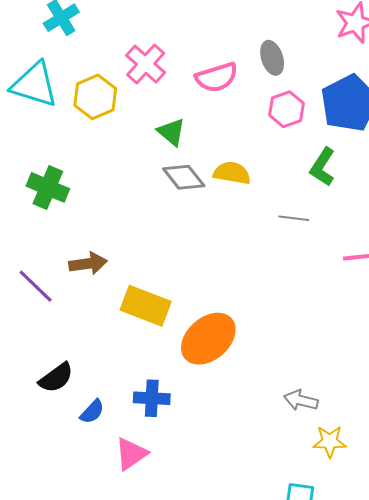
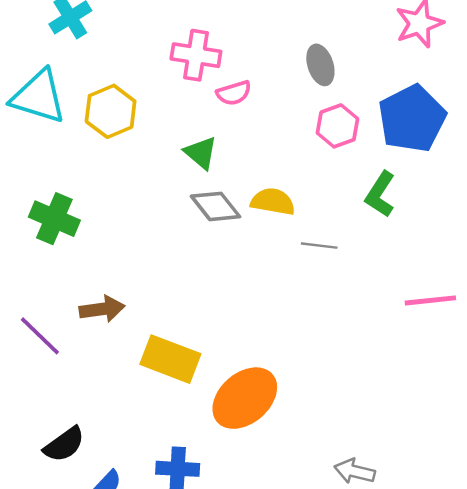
pink cross: (146, 64) -> (196, 55), moved, turned -33
pink semicircle: (217, 77) -> (234, 93), moved, size x0.7
gray line: (294, 218) -> (319, 246), moved

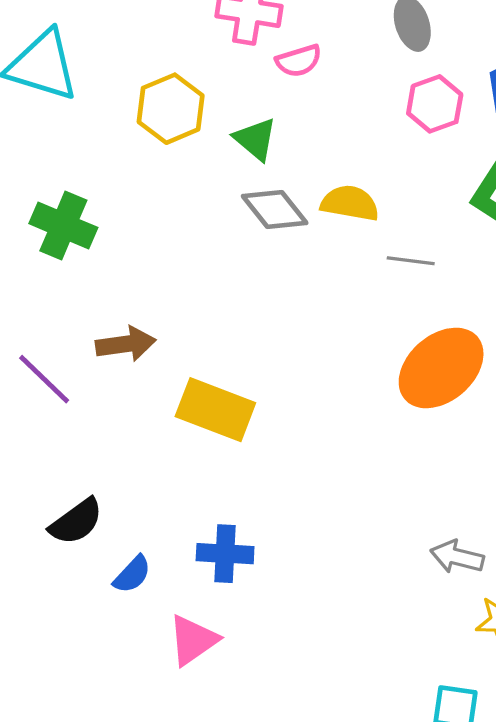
yellow hexagon: (111, 111) -> (171, 109), moved
orange ellipse: (245, 398) -> (441, 368), moved

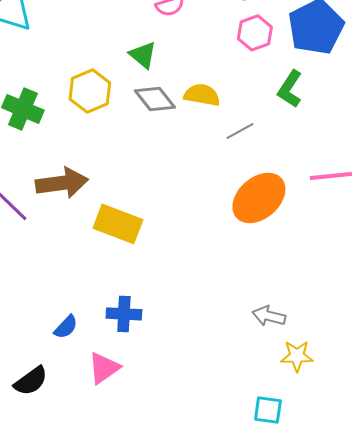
yellow hexagon: (171, 109) -> (90, 91), moved
gray line: (411, 261) -> (240, 131), turned -36
brown arrow: (126, 344) -> (62, 183), size x1.4
black semicircle: (76, 522) -> (31, 381), moved

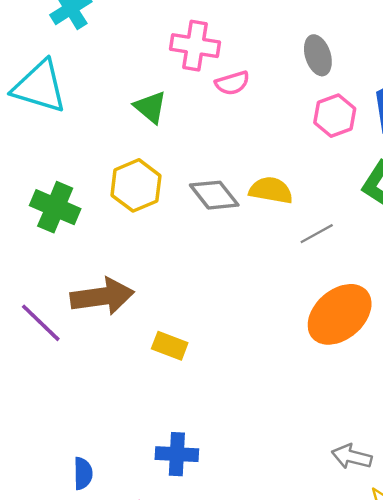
green triangle: (143, 55) -> (150, 107), moved
yellow rectangle: (118, 224) -> (170, 346), size x0.6
blue semicircle: (66, 327) -> (83, 473), moved, turned -44

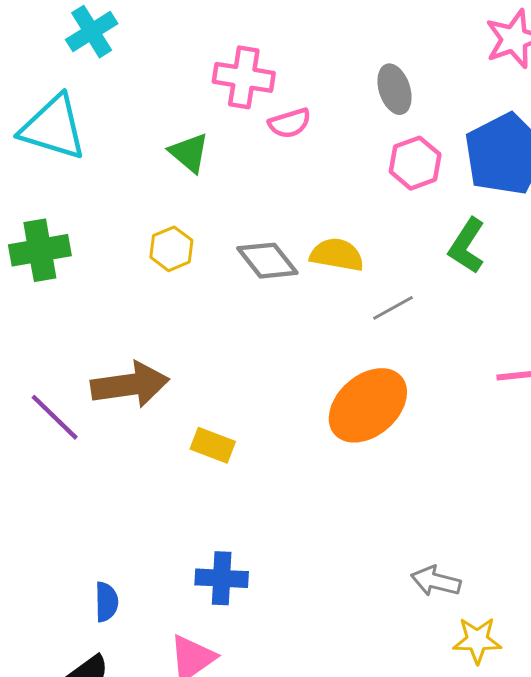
yellow hexagon: (136, 185) -> (171, 249), size x0.7
green cross: (55, 207) -> (40, 250), moved, turned -33
orange ellipse: (340, 314) -> (368, 405), moved

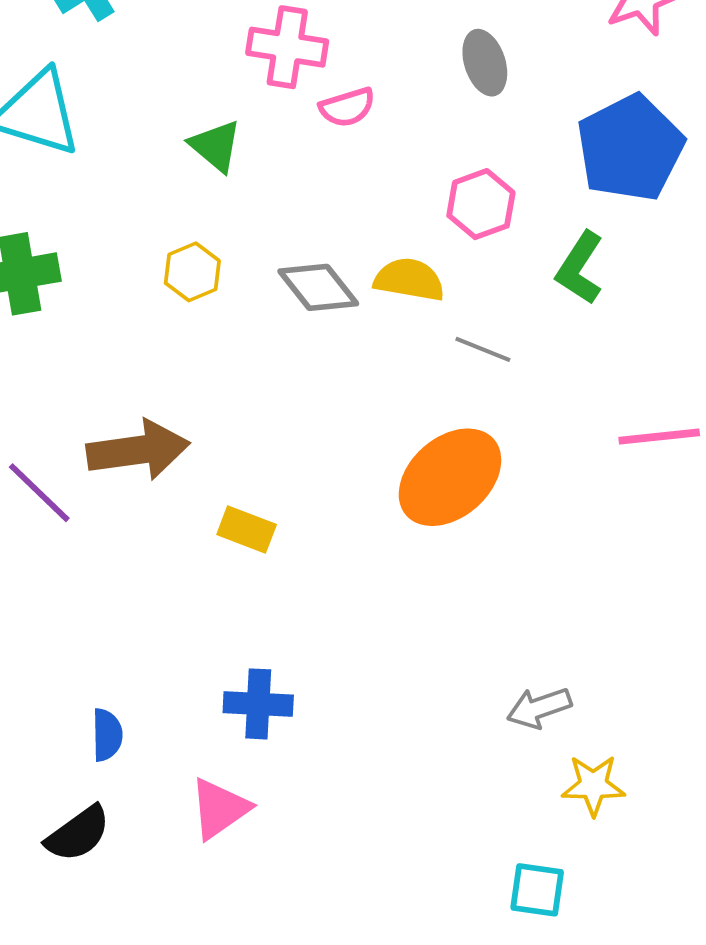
pink hexagon: (415, 163) -> (481, 204), moved
gray line: (393, 308) -> (483, 349), turned 51
gray arrow: (436, 581) -> (539, 708), turned -33

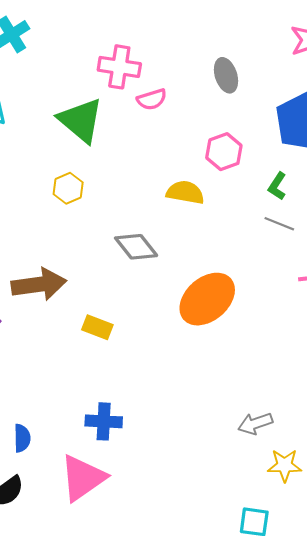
green triangle: (216, 146) -> (81, 120), size x1.6
green L-shape: (580, 268) -> (277, 186), size x0.7
gray diamond: (318, 287) -> (136, 247), moved
gray line: (483, 349) -> (279, 224), moved
pink triangle: (219, 809) -> (83, 478), size x1.4

